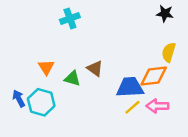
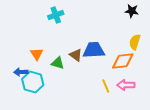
blue trapezoid: (130, 87) -> (94, 50), moved
blue arrow: (19, 98) -> (21, 72), moved, turned -64
yellow line: (132, 107) -> (106, 86), turned -72

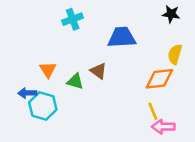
blue trapezoid: (94, 50) -> (122, 37), moved
pink arrow: (126, 85) -> (163, 127), moved
yellow line: (106, 86) -> (153, 111), moved

